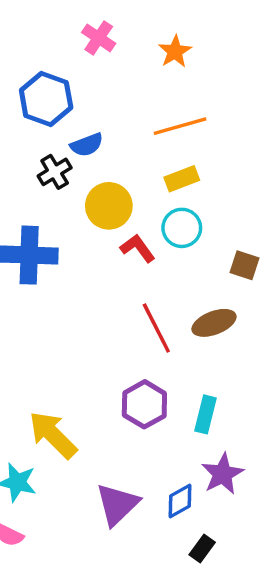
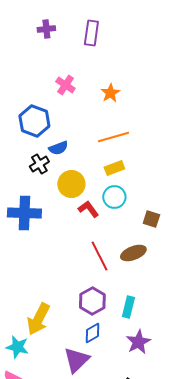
yellow arrow: (53, 435) -> (38, 319), turned -108
blue diamond: (180, 501) -> (92, 333), moved

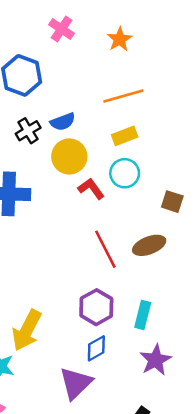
blue semicircle: (58, 148) -> (63, 122), moved

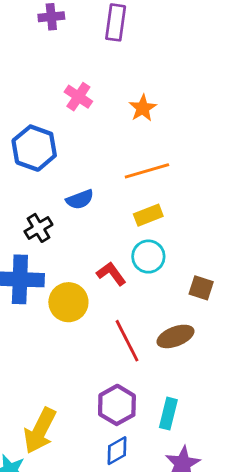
black cross: (28, 131) -> (38, 228), moved
yellow circle: (69, 156) -> (68, 302), moved

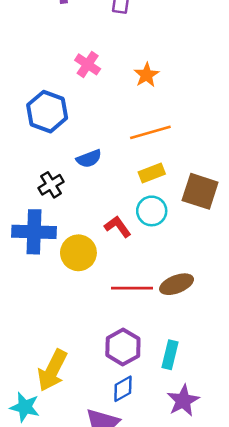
brown square: (201, 288) -> (200, 191), moved, size x1.6
red line: (127, 341) -> (132, 288), turned -63

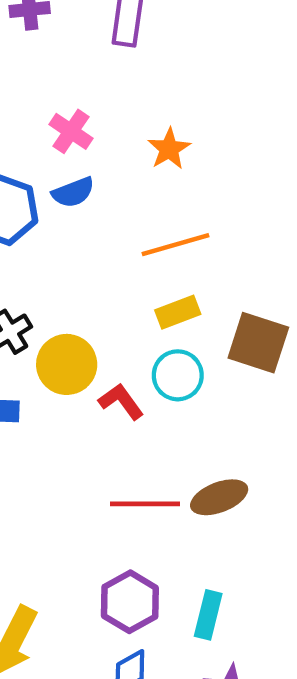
blue semicircle: (89, 159) -> (73, 192), moved
yellow circle: (78, 253) -> (67, 364), moved

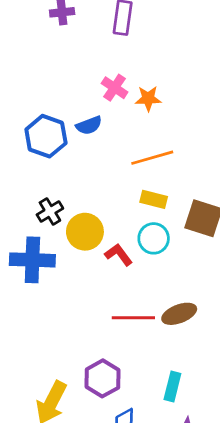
pink cross: (71, 131) -> (115, 88), moved
orange star: (169, 149) -> (148, 98), turned 30
yellow rectangle: (178, 312) -> (154, 199), turned 35
purple hexagon: (130, 602) -> (102, 378), moved

